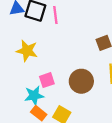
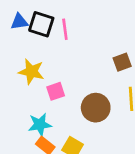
pink square: (47, 80) -> (56, 91), moved

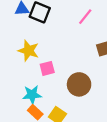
pink line: (65, 29) -> (85, 17), moved, turned 42

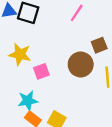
brown circle: (79, 84) -> (81, 64), moved

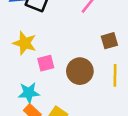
brown circle: (81, 64) -> (80, 71), moved

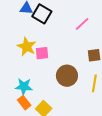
pink square: (46, 63) -> (42, 53), moved

